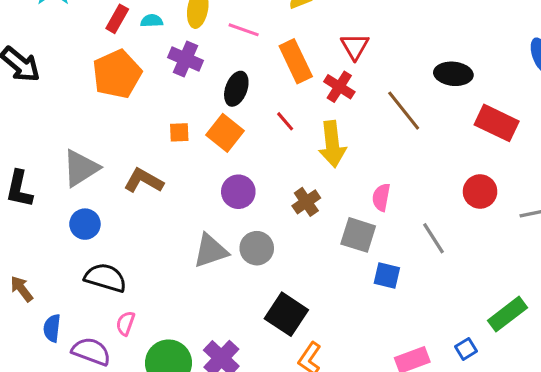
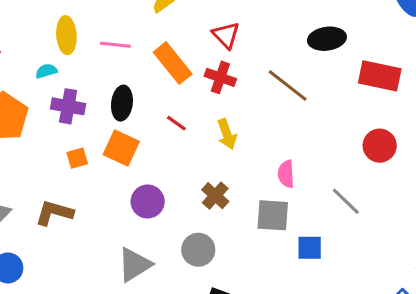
cyan semicircle: (152, 21) -> (46, 71), moved
purple cross: (185, 59) -> (68, 106), moved
yellow arrow: (332, 144) -> (227, 134), size x0.7
gray circle: (257, 248) -> (198, 250), moved

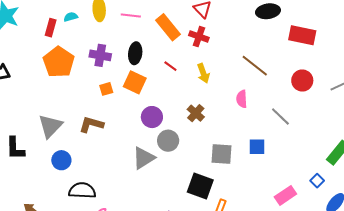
cyan semicircle: (46, 71) -> (71, 17), moved
brown line: (288, 85) -> (255, 66), moved
gray square: (273, 215) -> (221, 154), moved
gray circle: (198, 250) -> (168, 141), moved

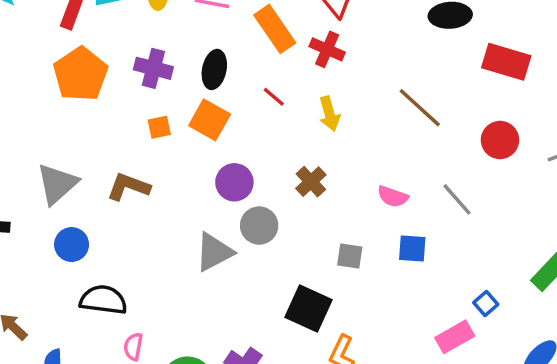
pink semicircle: (242, 99) -> (393, 197), moved, turned -72
gray square: (221, 154) -> (350, 256), size x0.7
blue square: (317, 181) -> (486, 303), moved

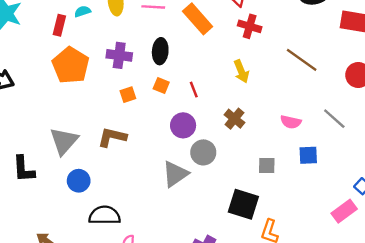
red cross: (327, 49) -> (250, 26), moved
red line: (274, 97) -> (194, 90), moved, turned 35
orange square: (210, 120) -> (161, 85), size x0.6

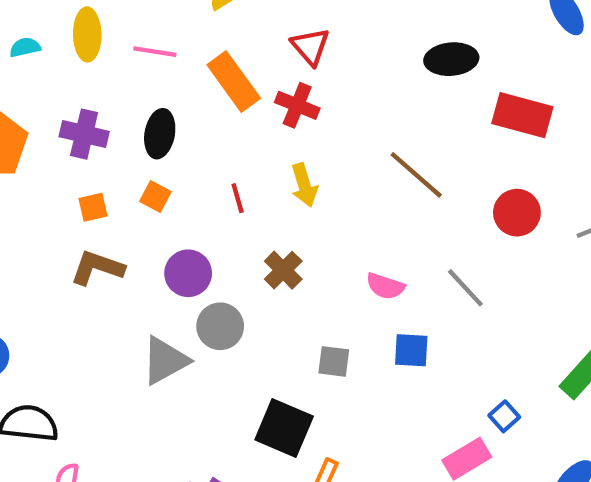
red cross: (250, 26) -> (297, 105), moved
red line: (194, 90) -> (238, 198), moved
brown L-shape: (112, 137) -> (97, 268), moved

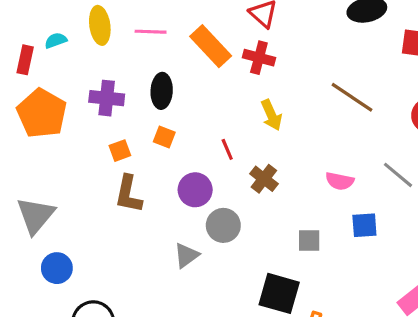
red line: (238, 198) -> (227, 149), moved
brown L-shape: (97, 268) -> (128, 194), turned -90
gray triangle: (165, 361) -> (186, 255), size x0.7

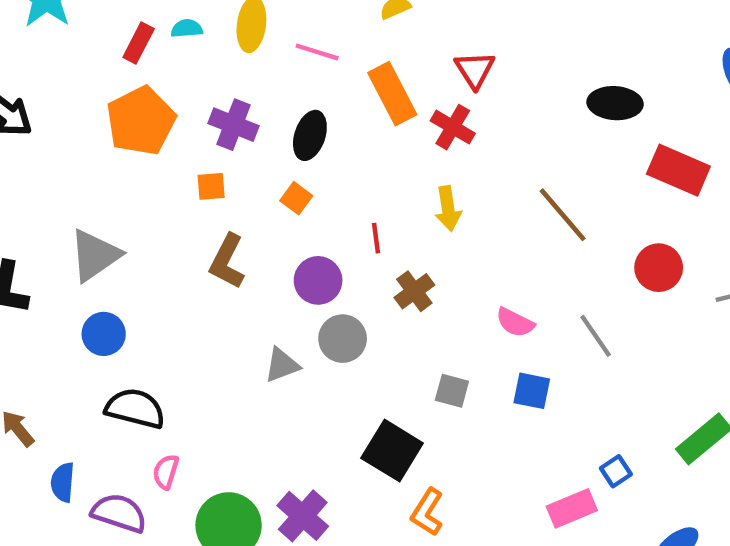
orange square: (120, 151) -> (211, 186), moved

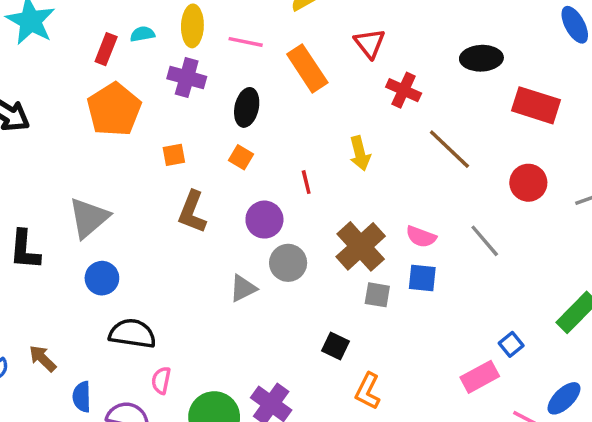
purple cross: (234, 125) -> (187, 78), moved
red cross: (453, 127) -> (404, 90), moved
brown cross: (414, 291) -> (361, 246), moved, size x1.6
blue square: (532, 391) -> (422, 278), moved
black square: (392, 451) -> (335, 346), size x0.6

